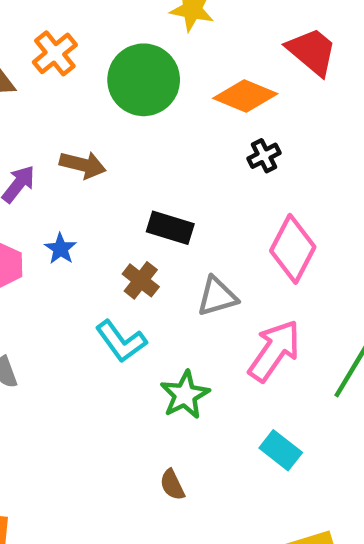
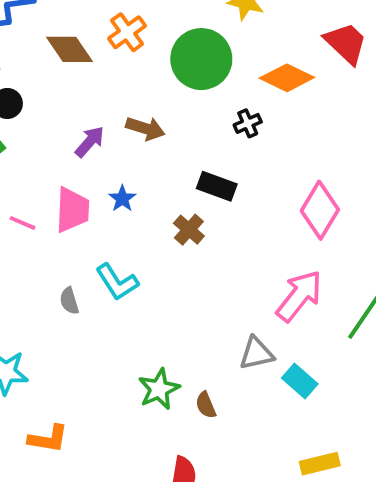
black cross: (264, 156) -> (248, 123), moved
gray triangle: (217, 296) -> (256, 353), moved
cyan L-shape: (121, 341) -> (117, 282), moved
green star: (185, 395) -> (159, 389), moved

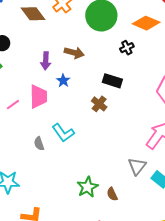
purple arrow: (90, 142) -> (46, 61), turned 144
blue star: (122, 199) -> (63, 81), moved
pink line: (22, 223) -> (13, 105), turned -56
gray triangle: (256, 353) -> (137, 166), turned -36

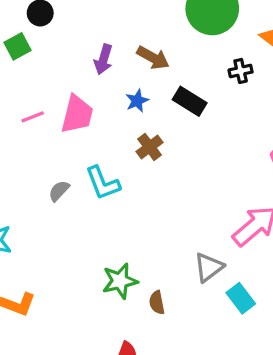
blue star: (63, 81) -> (137, 101), moved
black rectangle: (112, 81) -> (190, 101), moved
brown cross: (99, 104) -> (150, 147), moved
gray semicircle: (39, 144) -> (59, 191), turned 48

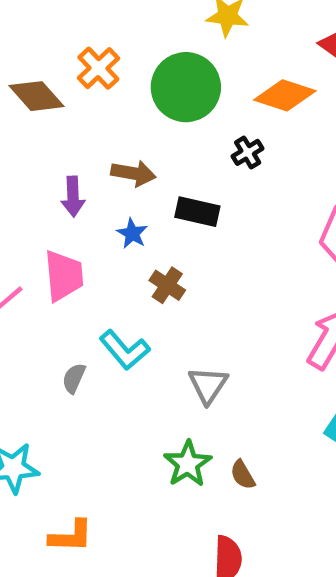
gray triangle: (209, 267) -> (208, 385), moved

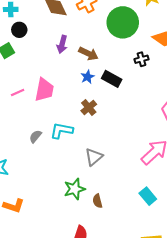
purple arrow: (73, 197) -> (62, 44), moved
blue star: (132, 233) -> (88, 77), moved
cyan L-shape: (125, 350) -> (62, 130), turned 125

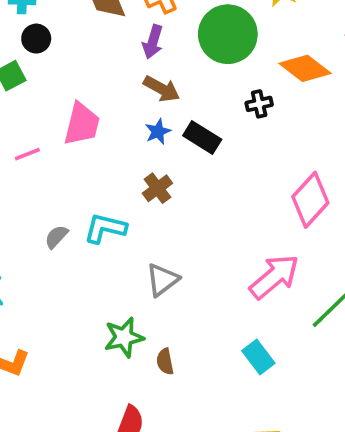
purple arrow: (62, 44) -> (153, 42), moved
pink trapezoid: (44, 90) -> (82, 124), moved

